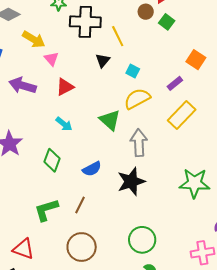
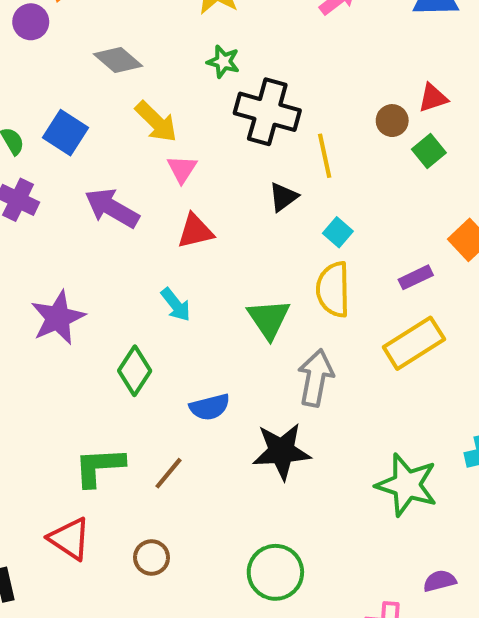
yellow semicircle: (137, 99) -> (333, 289), turned -76
brown circle: (82, 247) -> (152, 557), size x0.6
red triangle: (23, 249) -> (70, 539), moved

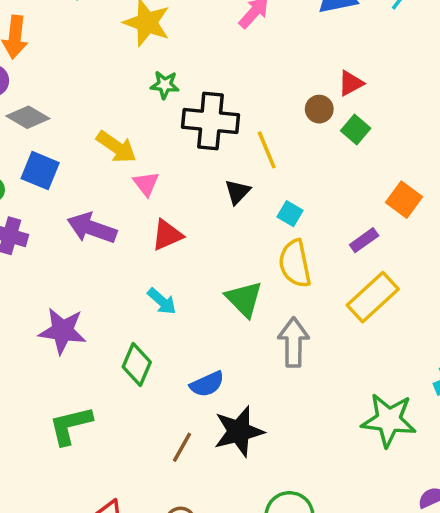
gray diamond: (118, 60) -> (28, 117), moved
purple star: (58, 318) -> (63, 331), turned -30
black star: (282, 451) -> (239, 431), moved
green L-shape: (99, 467) -> (71, 425), moved

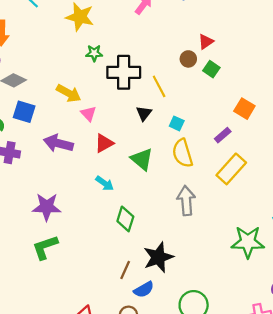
green triangle: (244, 299) -> (142, 159), moved
green diamond: (137, 365) -> (125, 219), moved
blue semicircle: (207, 384) -> (144, 289), moved
green L-shape: (71, 425) -> (45, 247), moved

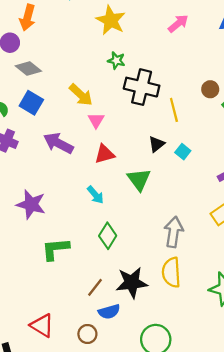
black triangle: (144, 113) -> (157, 144), moved
yellow semicircle: (183, 153) -> (171, 272), moved
green L-shape: (45, 247) -> (55, 249), moved

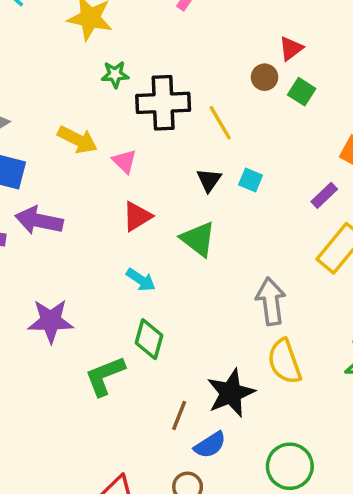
pink triangle: (96, 120) -> (124, 161), moved
purple arrow: (58, 143) -> (39, 221), moved
green diamond: (108, 236) -> (149, 339), moved

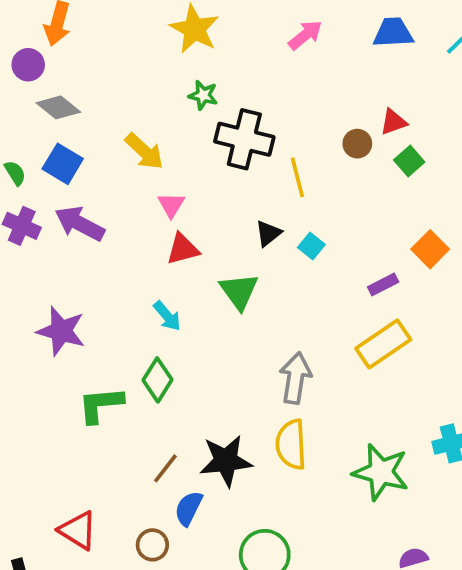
green square: (302, 92) -> (409, 161), moved
pink triangle: (124, 161) -> (171, 205), moved
blue semicircle: (210, 445) -> (188, 508), turned 132

